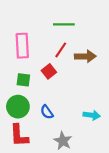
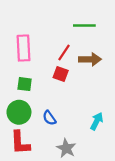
green line: (64, 24) -> (84, 26), moved
red square: (49, 71) -> (61, 74), moved, turned -32
cyan arrow: (92, 115) -> (97, 121), turned -70

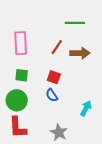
red square: (61, 74) -> (54, 77), moved
blue semicircle: (49, 118) -> (52, 95), moved

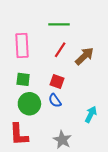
green line: (75, 23) -> (59, 24), moved
brown arrow: (80, 53) -> (84, 56), turned -42
green circle: (17, 100) -> (29, 104), moved

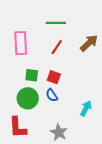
brown arrow: (84, 56) -> (89, 43), moved
green square: (23, 79) -> (32, 75), moved

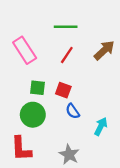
pink rectangle: (21, 43) -> (25, 50), turned -30
blue semicircle: (52, 95) -> (73, 111), moved

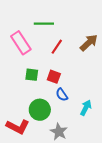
green line: (66, 27) -> (44, 24), moved
green circle: (33, 115) -> (40, 110), moved
red L-shape: (21, 149) -> (18, 127), turned -60

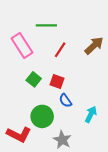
green square: (32, 75) -> (34, 79), turned 32

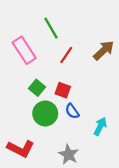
green line: (46, 25) -> (51, 28), turned 60
green circle: (42, 116) -> (45, 113), moved

